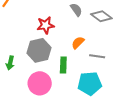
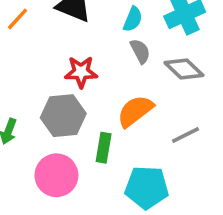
orange semicircle: (78, 43) -> (135, 111), size x1.5
gray line: (97, 56) -> (186, 135), moved, turned -42

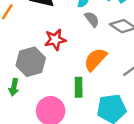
gray hexagon: (63, 116) -> (31, 62), moved

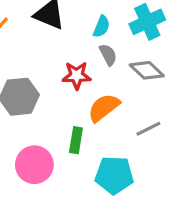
red star: (55, 40) -> (77, 76), moved

